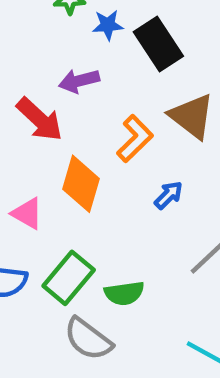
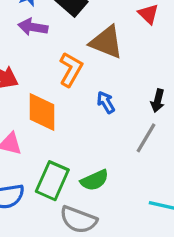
purple arrow: (79, 81) -> (33, 27), moved, turned 40
blue arrow: (168, 195) -> (106, 102), turned -60

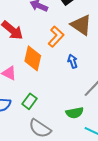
green semicircle: (95, 180) -> (75, 113), moved
green rectangle: (52, 181) -> (30, 101), size x0.7

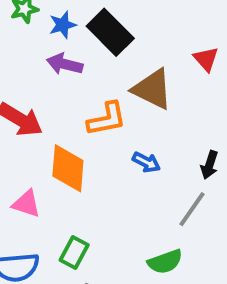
orange L-shape: (56, 37) -> (107, 119), turned 45
blue arrow: (73, 61) -> (146, 162), turned 144

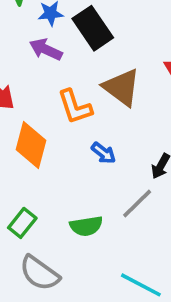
orange L-shape: (107, 119) -> (75, 107), turned 72
green semicircle: (165, 262) -> (86, 226), moved

